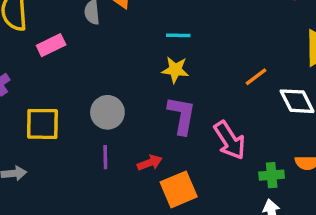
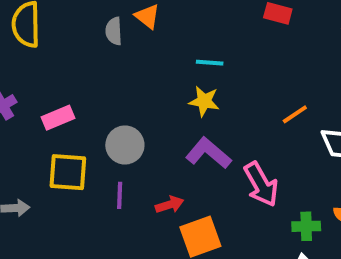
pink rectangle: (51, 45) -> (58, 118), moved
purple L-shape: (182, 115) -> (208, 153), turned -63
yellow square: (42, 124) -> (68, 172), moved

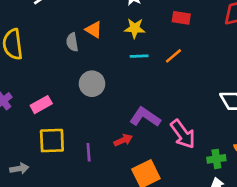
yellow star: (204, 101) -> (135, 28), moved
orange line: (295, 114) -> (173, 56), moved
gray circle: (125, 145) -> (92, 84), moved
red arrow: (170, 205) -> (123, 140), moved

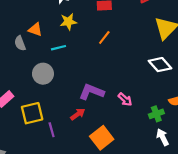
cyan line: (139, 56) -> (58, 48), moved
pink arrow: (183, 134) -> (125, 99), size x0.6
yellow square: (52, 141) -> (32, 113), moved

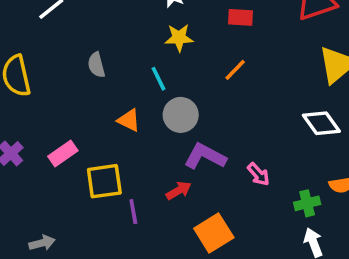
orange triangle: (35, 30) -> (129, 120), moved
cyan line: (58, 48) -> (158, 79), turned 72
gray circle: (43, 74) -> (181, 115), moved

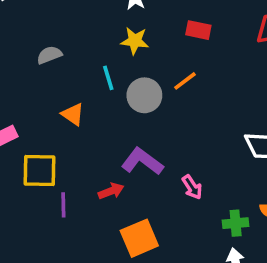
gray semicircle: (96, 65) -> (49, 55), turned 75
gray circle: (181, 115) -> (144, 95), moved

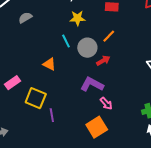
gray semicircle: (49, 55) -> (25, 18), moved
yellow square: (39, 171) -> (36, 98), turned 30
pink arrow: (192, 187) -> (106, 103), moved
red arrow: (111, 191) -> (103, 61), moved

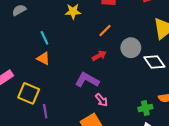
cyan line: (66, 41) -> (44, 38), moved
gray circle: (87, 48) -> (131, 48), moved

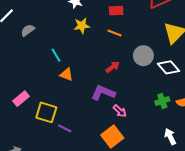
orange line: (105, 30) -> (114, 33), moved, turned 72
orange triangle: (43, 59) -> (66, 74), moved
green cross: (145, 108) -> (162, 101), moved
purple line: (45, 111) -> (65, 128), turned -48

